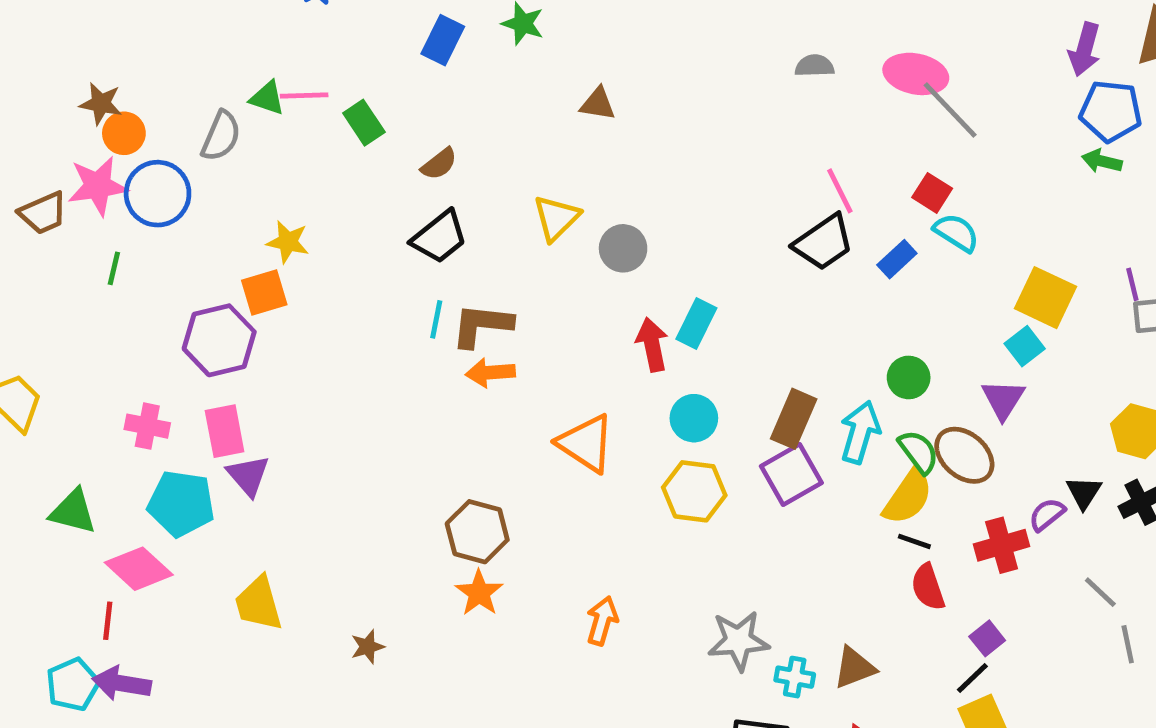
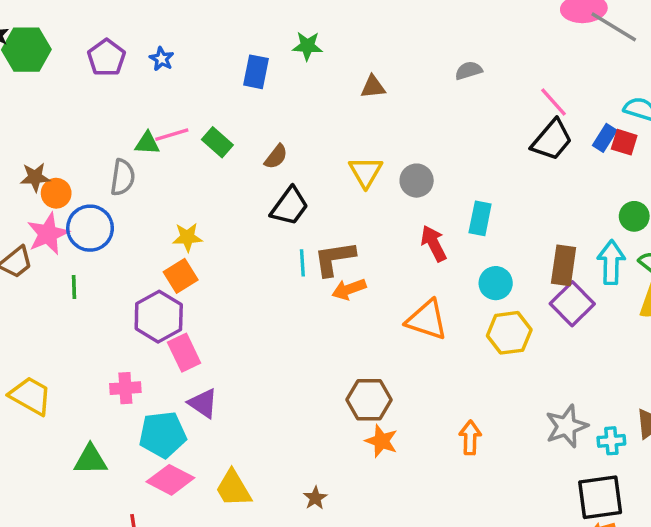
gray semicircle: (815, 66) -> (469, 71), moved
red square: (932, 193) -> (624, 142), moved
red arrow: (652, 345) -> (434, 243), moved
pink rectangle: (225, 431) -> (184, 353), moved
pink diamond: (139, 569) -> (170, 480), moved

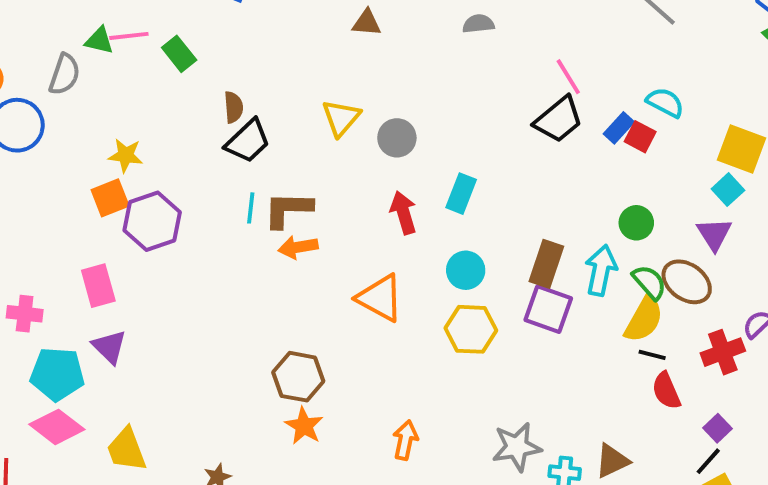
brown semicircle: (276, 157) -> (234, 107), moved, turned -52
purple square: (572, 304) -> (548, 309), turned -36
purple hexagon: (159, 317) -> (152, 221), moved

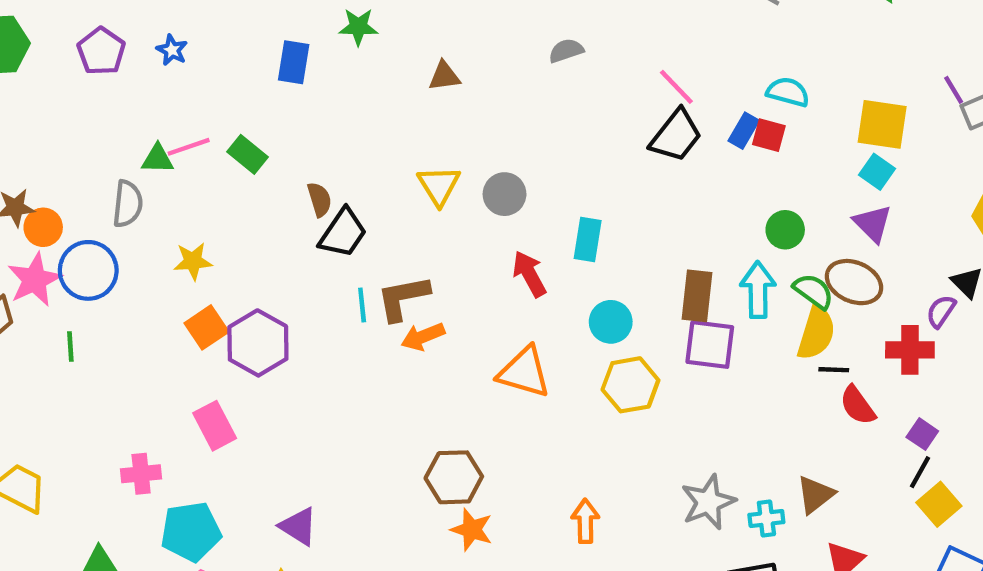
yellow star: (126, 155) -> (193, 261), moved
purple triangle: (109, 347) -> (298, 526), moved
red cross: (723, 352) -> (910, 350), turned 33

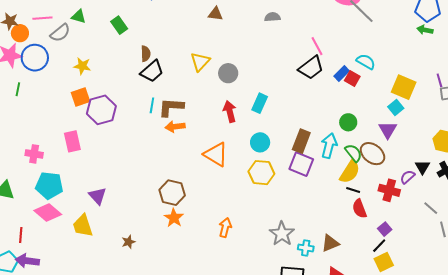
pink line: (189, 147) -> (42, 18), moved
gray semicircle: (128, 204) -> (60, 33), turned 30
gray star: (708, 502) -> (282, 234), turned -30

